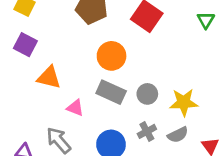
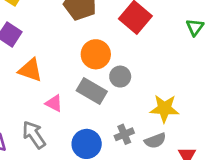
gray circle: (147, 94) -> (120, 77), moved

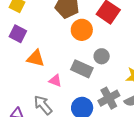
orange circle: (96, 54) -> (82, 30), moved
gray cross: (124, 134) -> (109, 98), size x1.5

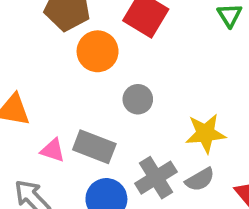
gray rectangle: (82, 69) -> (94, 147), moved

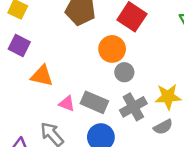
orange circle: (98, 51) -> (112, 49), moved
gray cross: (156, 178) -> (133, 107), moved

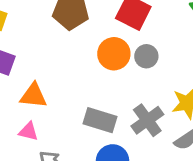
gray circle: (124, 72) -> (146, 56), moved
pink triangle: (67, 104) -> (28, 131), moved

